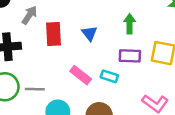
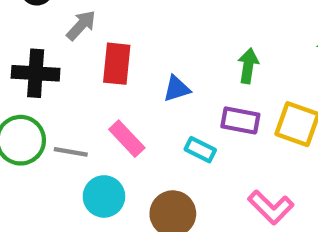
blue triangle: (89, 33) -> (177, 89), moved, turned 42
pink rectangle: (81, 75) -> (127, 139), moved

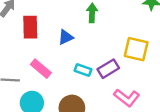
green arrow: (248, 66) -> (92, 13), moved
purple rectangle: (240, 120) -> (108, 69), moved, turned -35

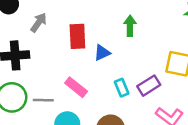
red rectangle: (30, 27) -> (77, 36), moved
cyan rectangle: (83, 70) -> (122, 88), turned 49

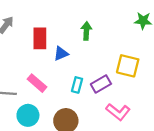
cyan rectangle: (122, 88) -> (77, 85), turned 35

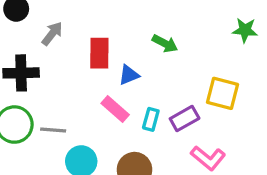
green arrow: (86, 31) -> (165, 43), turned 114
pink rectangle: (37, 83) -> (115, 109), moved

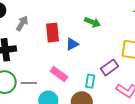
pink rectangle: (115, 109) -> (59, 74), moved
cyan rectangle: (151, 119) -> (90, 81), moved

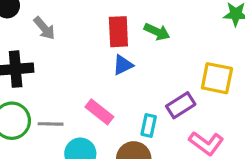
gray arrow: (22, 23) -> (44, 28), turned 105
red rectangle: (53, 33) -> (118, 32), moved

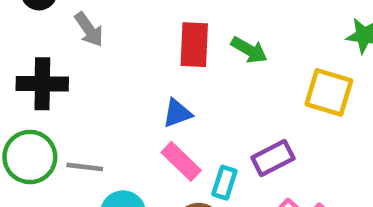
blue triangle: (123, 65) -> (177, 113), moved
yellow square: (217, 78) -> (329, 92), moved
pink rectangle: (99, 112) -> (181, 161), moved

